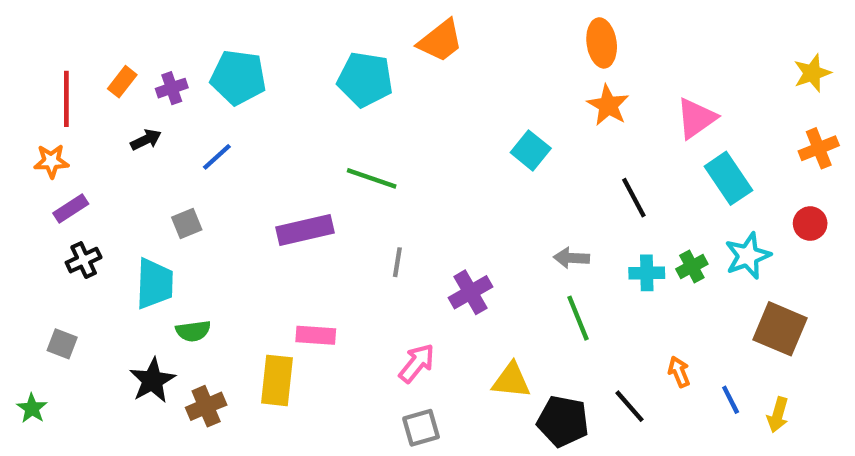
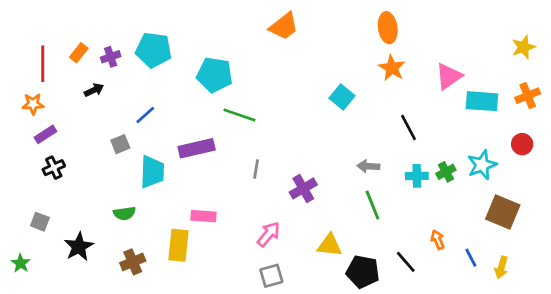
cyan pentagon: (365, 79) -> (215, 75), moved
blue line: (217, 157) -> (145, 115), moved
cyan rectangle: (728, 178) -> (482, 101), moved, turned -52
cyan trapezoid: (155, 284) -> (152, 172), moved
black star: (152, 380) -> (79, 247), moved

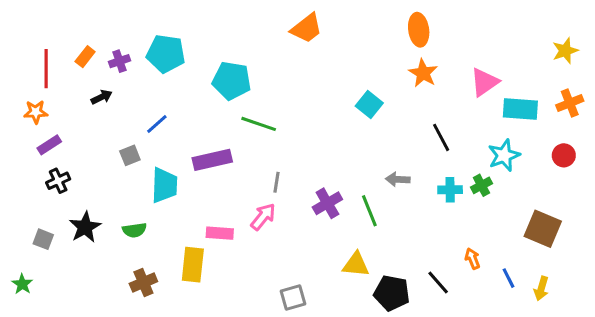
cyan star: (482, 165) -> (504, 155), moved
green line: (372, 205) -> (369, 211), moved
pink arrow: (269, 234) -> (263, 217), moved
black star: (79, 247) -> (85, 227), moved

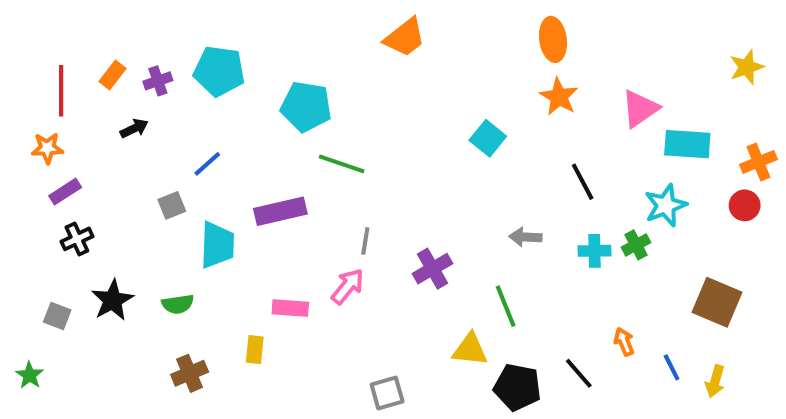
orange cross: (570, 103) -> (758, 162), moved
green line: (369, 211) -> (506, 306), moved
yellow rectangle: (193, 265) -> (255, 350), size x0.6

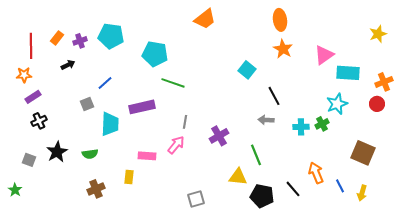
black line: (583, 182) -> (274, 96), moved
orange arrow: (624, 342) -> (316, 173), size x1.5

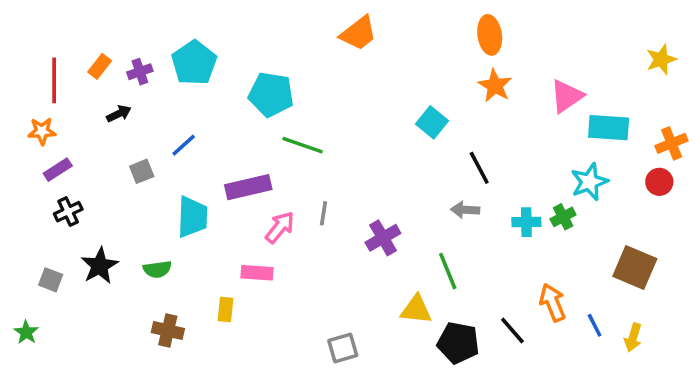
cyan pentagon: (111, 36) -> (194, 63), turned 30
gray square: (87, 104) -> (142, 171), moved
pink arrow: (176, 145) -> (280, 227), moved
brown cross: (96, 189) -> (168, 331), turned 36

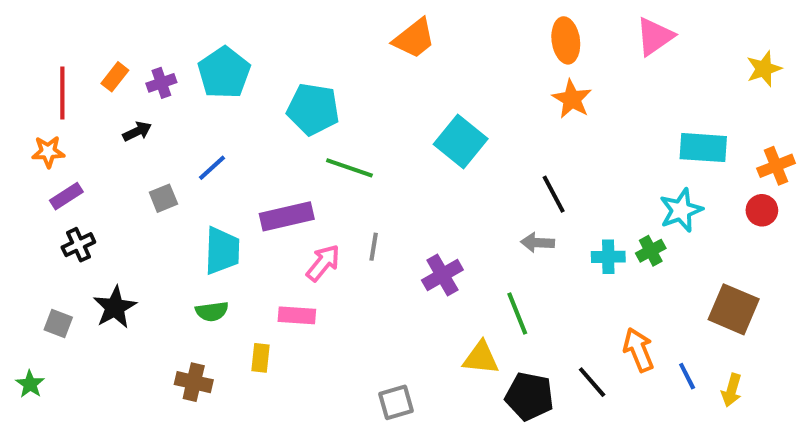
pink triangle: (567, 96) -> (655, 36), moved
cyan square: (432, 122) -> (461, 142), moved, size x1.4
green semicircle: (157, 269) -> (212, 311), moved

